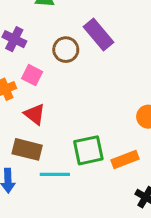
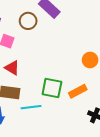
green square: (88, 150) -> (52, 88), turned 30

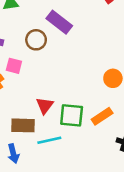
red triangle: (12, 68) -> (45, 106), moved, turned 42

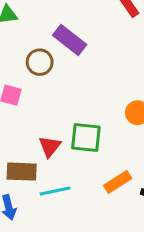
green square: (72, 115) -> (86, 137), moved
orange rectangle: (102, 116) -> (118, 182), moved

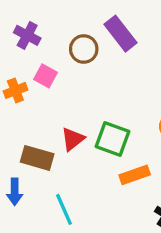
orange rectangle: (118, 182) -> (135, 175), moved
cyan line: (55, 191) -> (64, 209), moved, turned 64

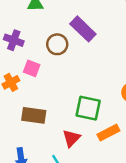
red triangle: (73, 139) -> (71, 138), moved
brown rectangle: (37, 158) -> (34, 115), moved

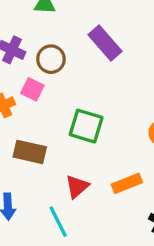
brown circle: (57, 44) -> (51, 59), moved
green square: (88, 108) -> (86, 126), moved

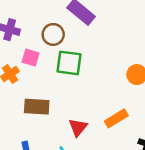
brown circle: (51, 59) -> (53, 34), moved
green square: (86, 126) -> (69, 63), moved

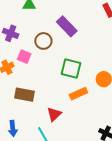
green square: (69, 63) -> (71, 69), moved
orange rectangle: (116, 118) -> (78, 94), moved

